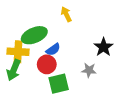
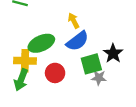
blue semicircle: (53, 49) -> (77, 41), moved, size x1.5
green square: (59, 84) -> (91, 64), moved

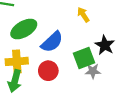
yellow arrow: (74, 21) -> (83, 15), moved
blue semicircle: (77, 41) -> (52, 42), moved
green ellipse: (41, 43) -> (24, 29), moved

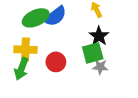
blue semicircle: (52, 42) -> (55, 16), moved
black star: (105, 45) -> (99, 36), moved

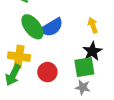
green ellipse: (36, 18) -> (32, 27), turned 70
gray star: (100, 67) -> (83, 87), moved

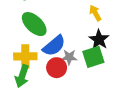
blue semicircle: (52, 27) -> (54, 46), moved
gray star: (83, 87) -> (69, 57), moved

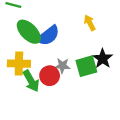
black star: (99, 40) -> (103, 59), moved
blue semicircle: (54, 46) -> (48, 36), moved
green arrow: (22, 76) -> (31, 81), moved, turned -50

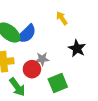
green square: (86, 66) -> (58, 83), moved
green arrow: (31, 81) -> (17, 87), moved

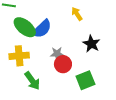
red circle: (32, 69) -> (63, 64), moved
green square: (58, 83) -> (85, 80), moved

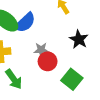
green square: (85, 80) -> (72, 79), turned -30

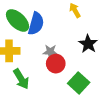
blue semicircle: (25, 23) -> (36, 24), turned -35

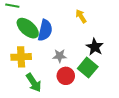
red circle: (56, 64) -> (66, 76), moved
green square: (79, 83) -> (88, 68), moved

